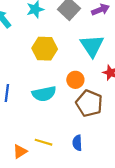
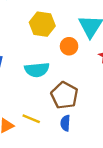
orange circle: (75, 80) -> (69, 46), moved
brown pentagon: (89, 103) -> (64, 95), moved

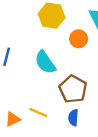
cyan semicircle: (37, 70) -> (45, 62), turned 60

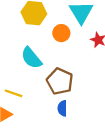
yellow line: (38, 112) -> (13, 93), moved

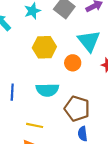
cyan semicircle: (31, 58) -> (47, 90), turned -45

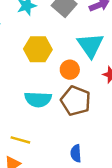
brown pentagon: (77, 109) -> (76, 101), moved

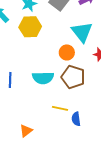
yellow hexagon: (38, 49) -> (30, 27), moved
yellow line: (20, 140) -> (60, 108), moved

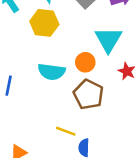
cyan semicircle: (43, 78) -> (52, 72), moved

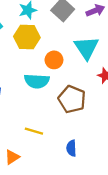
orange circle: (85, 62) -> (54, 60), moved
yellow line: (66, 131) -> (34, 131), moved

